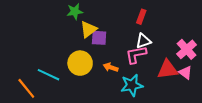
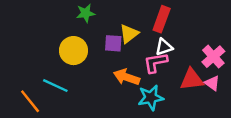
red rectangle: (141, 17) -> (162, 19), size x1.5
yellow triangle: (89, 29) -> (129, 34), moved
yellow circle: (80, 63) -> (73, 51), moved
orange arrow: (111, 67) -> (127, 77), size x1.5

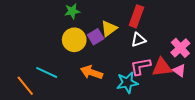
purple square: (113, 43) -> (96, 37), turned -35
yellow circle: (73, 51) -> (74, 40), moved
pink L-shape: (156, 63) -> (141, 66), moved
orange arrow: (127, 77) -> (92, 72), moved

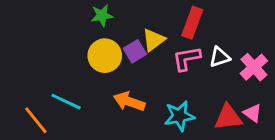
white triangle: (138, 40) -> (220, 57), moved
pink L-shape: (141, 66) -> (187, 59), moved
red triangle: (162, 67) -> (228, 117), moved
pink triangle: (179, 70) -> (253, 113), moved

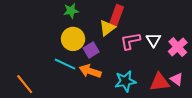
red rectangle: (192, 23) -> (116, 16), moved
purple square: (135, 51) -> (91, 50), moved
white triangle: (220, 57) -> (154, 40), turned -42
cyan line: (66, 102) -> (65, 64), moved

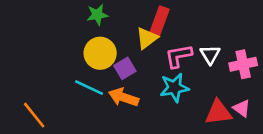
pink cross: (178, 47) -> (243, 64), turned 30
cyan star: (125, 81) -> (174, 88), moved

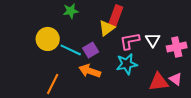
yellow circle: (100, 53) -> (48, 39), moved
cyan line: (89, 88) -> (71, 50), moved
orange line: (34, 115) -> (53, 84), moved, turned 65

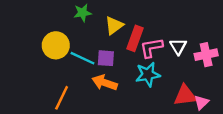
red rectangle: (116, 16) -> (135, 38), moved
yellow triangle: (107, 28) -> (114, 26), moved
purple square: (91, 50) -> (106, 58), turned 35
pink triangle: (176, 79) -> (201, 102), moved, turned 40

